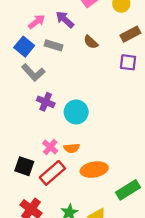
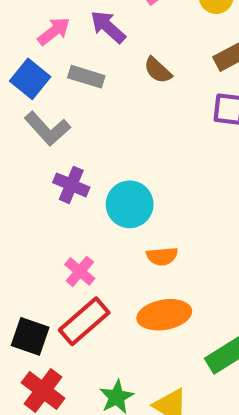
orange semicircle: (72, 148) -> (162, 256), moved
black square: (24, 166) -> (30, 336), moved

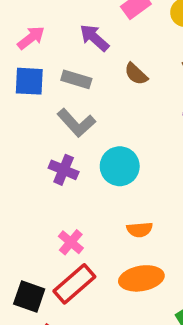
pink arrow: (54, 31) -> (31, 38), moved
blue square: (30, 79) -> (29, 81), turned -36
gray L-shape: (47, 129) -> (76, 123), moved
cyan circle: (130, 204) -> (120, 166), moved

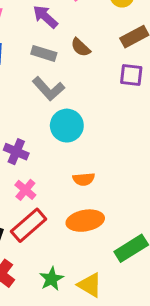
gray rectangle: (76, 79) -> (44, 53), moved
gray L-shape: (76, 123) -> (48, 89), moved
purple cross: (64, 170) -> (16, 152), moved

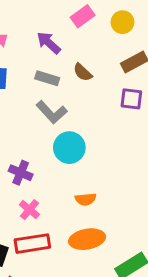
red rectangle: (29, 225) -> (32, 244), turned 32

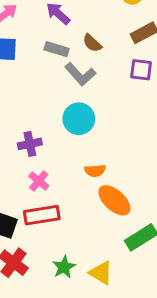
gray L-shape: (52, 112) -> (80, 74), moved
purple cross: (21, 173) -> (30, 144), turned -35
orange ellipse: (87, 239) -> (114, 200), moved, turned 52

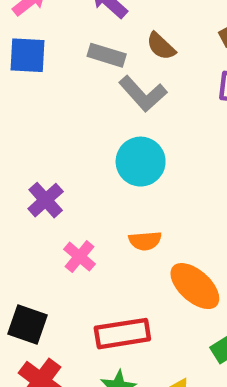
purple cross: (30, 144) -> (46, 200), moved, turned -30
orange semicircle: (95, 171) -> (145, 241), moved
red rectangle: (42, 215) -> (122, 334), moved

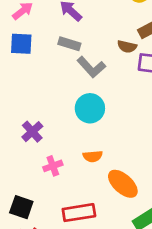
brown semicircle: (161, 46) -> (127, 47), moved, turned -30
pink cross: (79, 257) -> (53, 166), turned 30

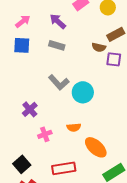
gray L-shape: (91, 67) -> (59, 82), moved
cyan circle: (90, 108) -> (83, 92), moved
black square: (21, 207) -> (22, 164), turned 30

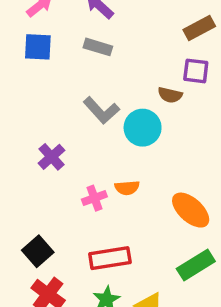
brown semicircle: (99, 47) -> (170, 95), moved
pink cross: (45, 134) -> (94, 198), moved
orange ellipse: (96, 147) -> (191, 210), moved

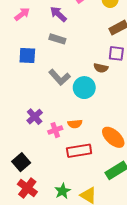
blue square: (38, 47) -> (27, 56), moved
purple cross: (52, 157) -> (35, 117), moved
red rectangle: (110, 258) -> (79, 151), moved

